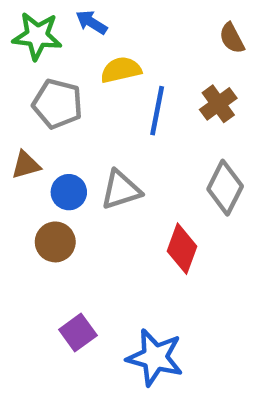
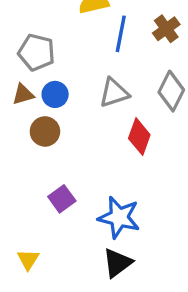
gray pentagon: (58, 104) -> (37, 52), moved
brown triangle: (26, 165) -> (23, 94), moved
gray triangle: (121, 190) -> (114, 93), moved

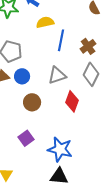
brown cross: (166, 29) -> (88, 46), moved
brown circle: (45, 131) -> (32, 102), moved
black triangle: (117, 263) -> (59, 176), turned 42

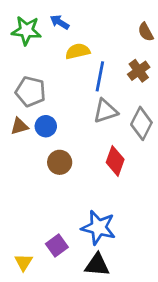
brown cross: (88, 46) -> (139, 71), moved
gray triangle: (57, 75) -> (105, 111), moved
purple square: (26, 138) -> (57, 246), moved

